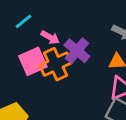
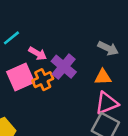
orange cross: (56, 64) -> (43, 80), size x0.7

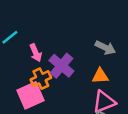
pink arrow: (38, 54) -> (36, 53), turned 36
pink square: (21, 77) -> (30, 95), moved

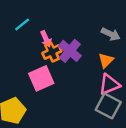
orange triangle: (100, 76) -> (106, 60), turned -42
orange cross: (41, 79) -> (52, 52), moved

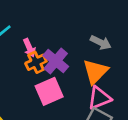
orange triangle: (106, 60) -> (95, 72), size x1.5
pink square: (41, 78) -> (49, 91), moved

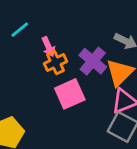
purple cross: (56, 61) -> (93, 61), moved

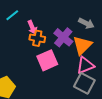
orange cross: (56, 63) -> (37, 38), turned 35

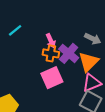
pink arrow: (32, 27) -> (51, 41), moved
orange cross: (37, 38) -> (51, 53), moved

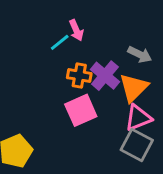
cyan line: (15, 30) -> (60, 42), moved
pink arrow: (51, 41) -> (76, 30), moved

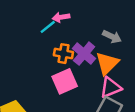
pink arrow: (76, 30) -> (61, 17), turned 105

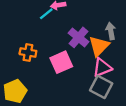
gray arrow: (112, 37) -> (111, 31), moved, turned -126
orange cross: (63, 54) -> (28, 52), moved

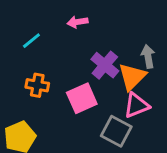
cyan line: (46, 14) -> (31, 41), moved
gray square: (101, 87) -> (116, 131), moved

